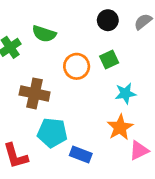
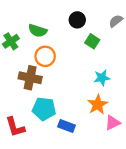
black circle: (108, 20) -> (77, 20), moved
green square: (109, 60) -> (92, 41), moved, turned -32
orange circle: (77, 66) -> (45, 56), moved

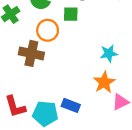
green square: (92, 41) -> (71, 14), moved, turned -32
cyan pentagon: (44, 109) -> (45, 114), moved

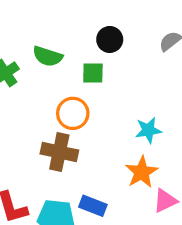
orange circle: (48, 30) -> (73, 113), moved
brown cross: (31, 53) -> (59, 152), moved

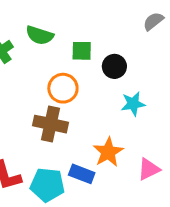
black circle: (110, 39) -> (114, 66), moved
orange star: (142, 172) -> (108, 152), moved

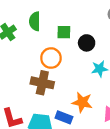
green semicircle: (40, 35) -> (35, 21), turned 72
orange star: (108, 152) -> (82, 102), turned -30

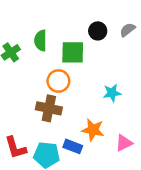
green square: (64, 32) -> (73, 52), size x1.5
black circle: (87, 43) -> (98, 31), moved

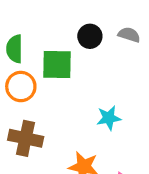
gray semicircle: (127, 30) -> (129, 35), turned 56
orange circle: (58, 81) -> (21, 87), moved

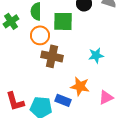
brown cross: (26, 138) -> (52, 56), moved

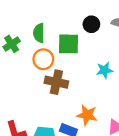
cyan star: (96, 55) -> (105, 70), moved

